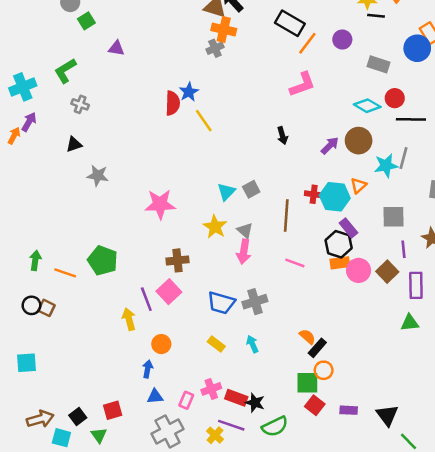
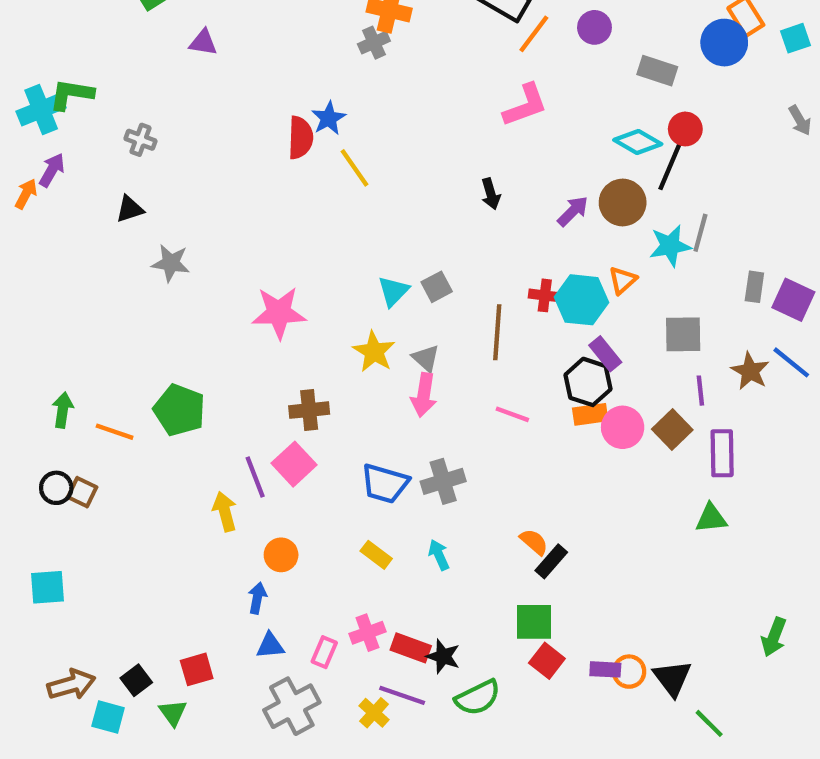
green L-shape: (65, 71) -> (71, 94), moved, turned 40
black line: (411, 119) -> (670, 166), moved, turned -68
orange circle: (324, 370) -> (629, 672), moved

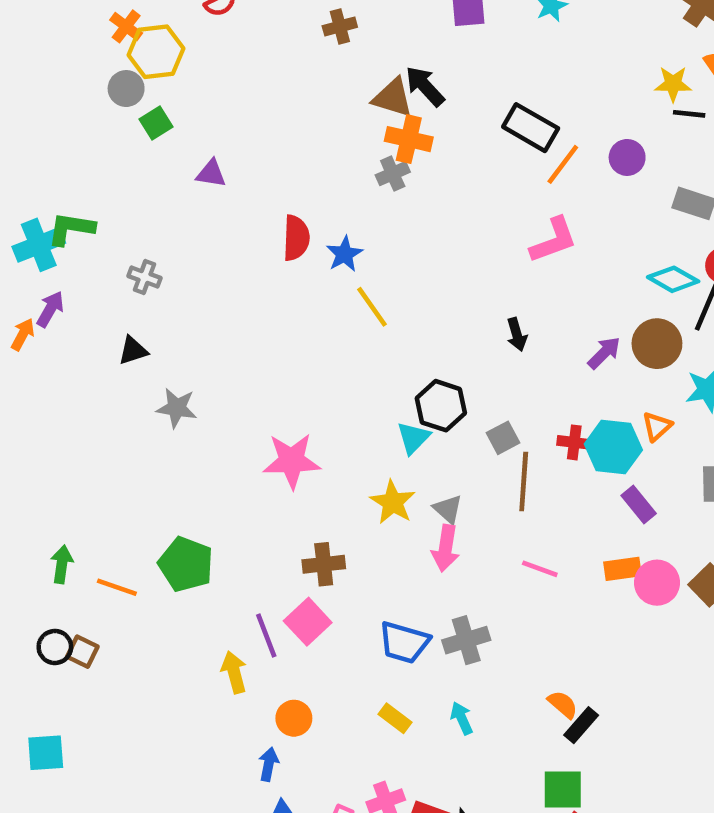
red semicircle: (300, 138) -> (296, 238), moved
gray square: (437, 287) -> (503, 438), moved
black hexagon: (588, 382) -> (441, 406), moved

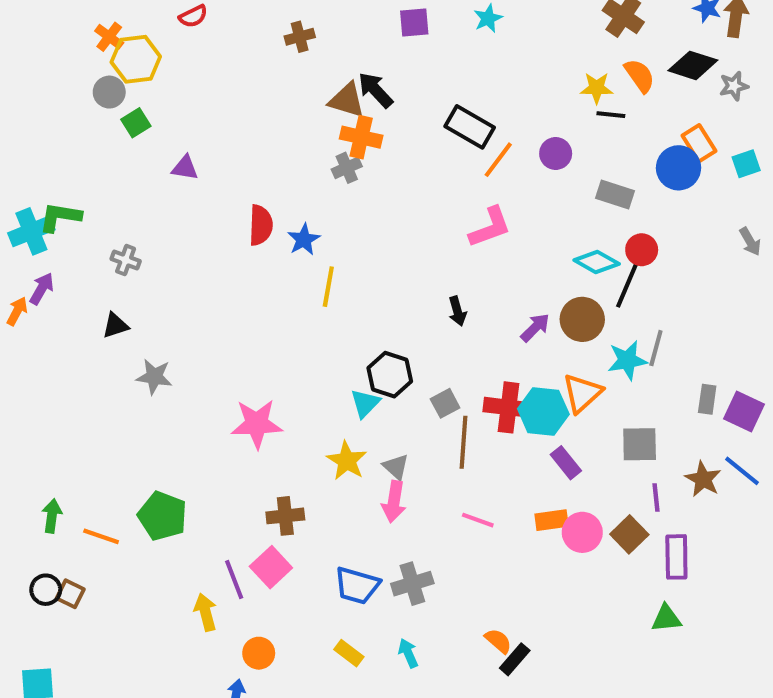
yellow line: (372, 307) -> (328, 287), turned 45
orange triangle: (657, 426) -> (582, 393), size x1.5
red cross: (574, 442) -> (509, 407), size x1.6

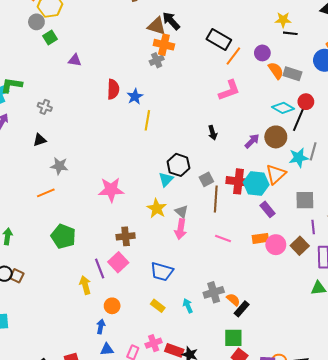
orange semicircle: (640, 76) -> (276, 71), moved
orange line: (101, 536) -> (46, 193), moved, turned -42
gray cross: (412, 584) -> (214, 292), moved

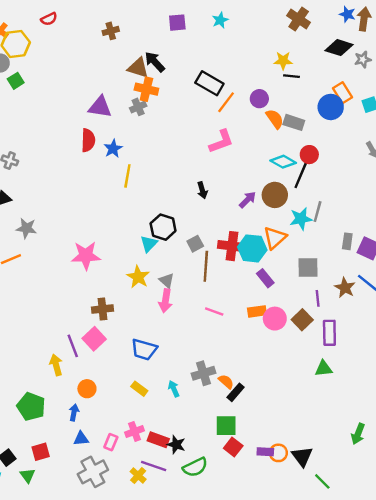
purple triangle: (75, 60) -> (100, 107), moved, size x1.5
green pentagon: (63, 236) -> (31, 407), moved

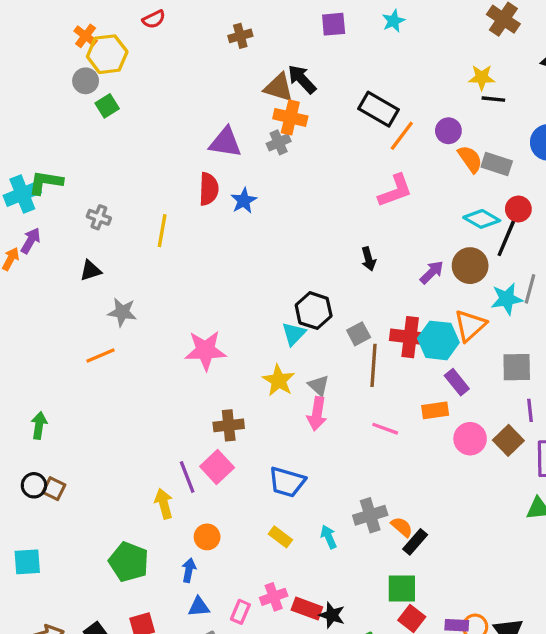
yellow line: (127, 176) -> (162, 231), moved
orange rectangle: (257, 311) -> (435, 410), moved

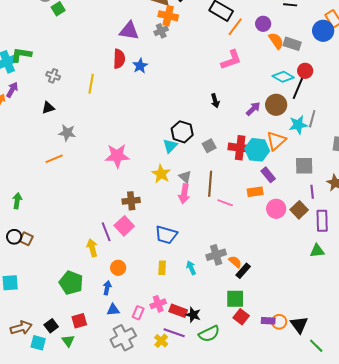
brown line: (374, 365) -> (210, 184), moved
yellow rectangle: (280, 537) -> (162, 268), turned 56

